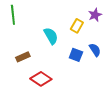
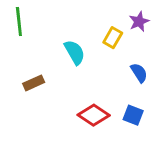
blue square: (76, 55) -> (133, 115), moved
red diamond: (41, 79) -> (94, 115), moved

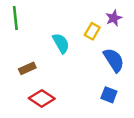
blue semicircle: (139, 73) -> (114, 60), size x1.5
red diamond: (94, 115) -> (42, 98), moved

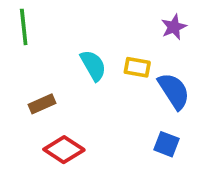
yellow rectangle: (92, 31) -> (137, 67), moved, turned 70

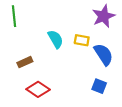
purple star: (174, 27) -> (104, 16), size x1.5

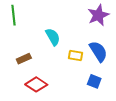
yellow rectangle: (82, 40) -> (76, 56), moved

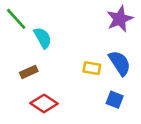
green line: (13, 15) -> (16, 19), turned -36
cyan semicircle: (53, 37) -> (43, 38), moved

